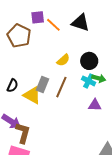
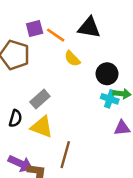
yellow semicircle: (63, 60) -> (72, 59), moved, turned 96
gray rectangle: (42, 84) -> (40, 99), moved, turned 35
brown line: (61, 87) -> (65, 155), moved

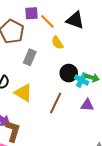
black circle: (107, 74) -> (69, 73), moved
gray rectangle: (40, 99) -> (30, 57), moved, turned -35
brown line: (65, 155) -> (56, 103), moved

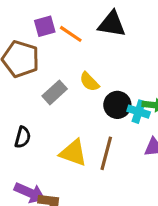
yellow semicircle: (57, 43) -> (89, 82), moved
gray rectangle: (30, 57) -> (55, 92), turned 35
yellow triangle: (23, 93) -> (73, 153), moved

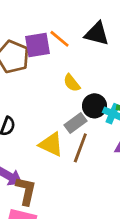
purple square: (45, 26) -> (37, 45), moved, size x1.4
gray rectangle: (55, 92) -> (76, 123), moved

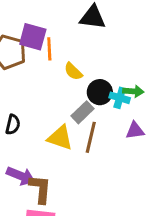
orange line: (59, 39) -> (49, 49), moved, turned 55
purple square: (37, 45) -> (33, 37), turned 32

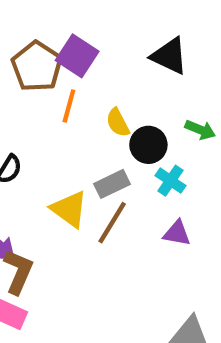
orange line: (49, 49) -> (69, 106), moved
green arrow: (133, 91) -> (200, 130), moved
black circle: (100, 92) -> (148, 145), moved

